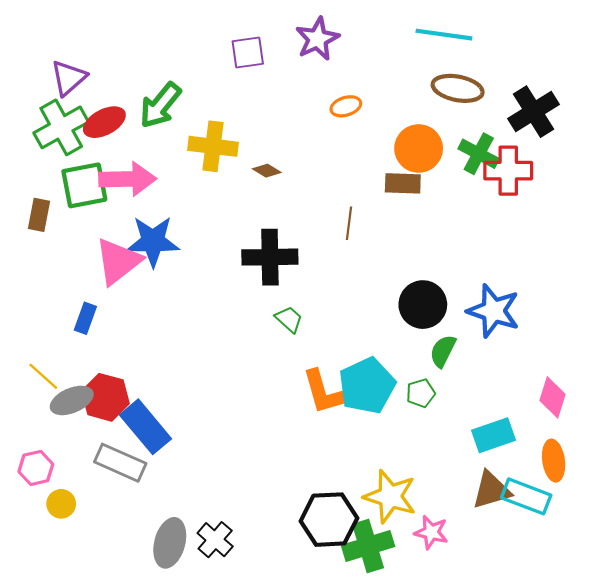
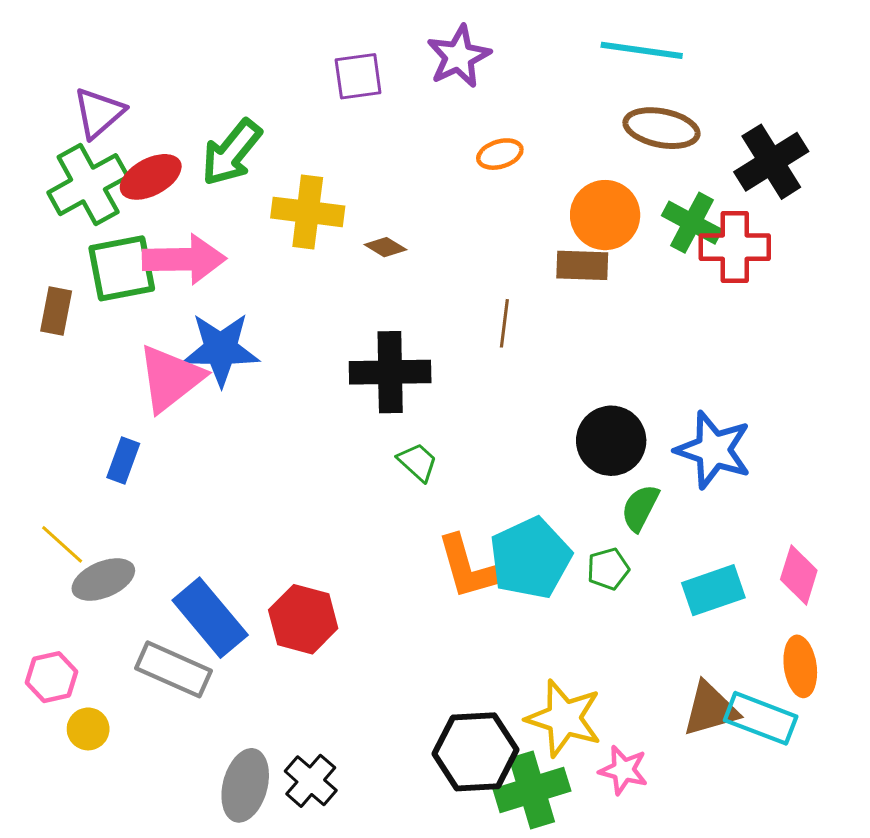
red hexagon: (105, 397) -> (303, 619), moved
cyan rectangle: (493, 435) -> (713, 590), moved

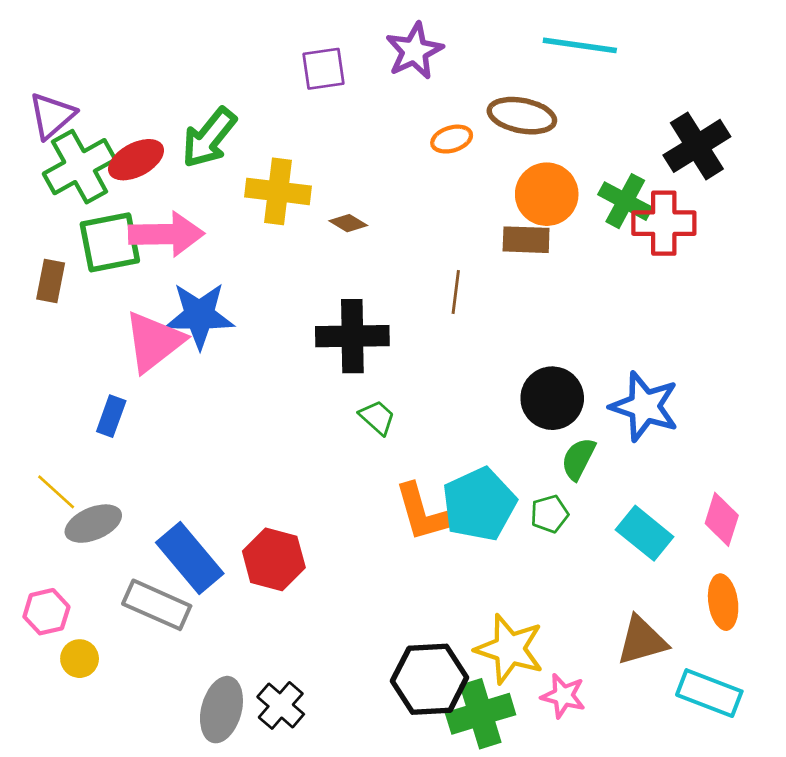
purple triangle: (99, 113) -> (52, 116), moved
brown ellipse: (662, 128) -> (522, 116), moved
cyan rectangle: (713, 590) -> (645, 533), turned 58
cyan rectangle: (761, 718) -> (709, 693), moved

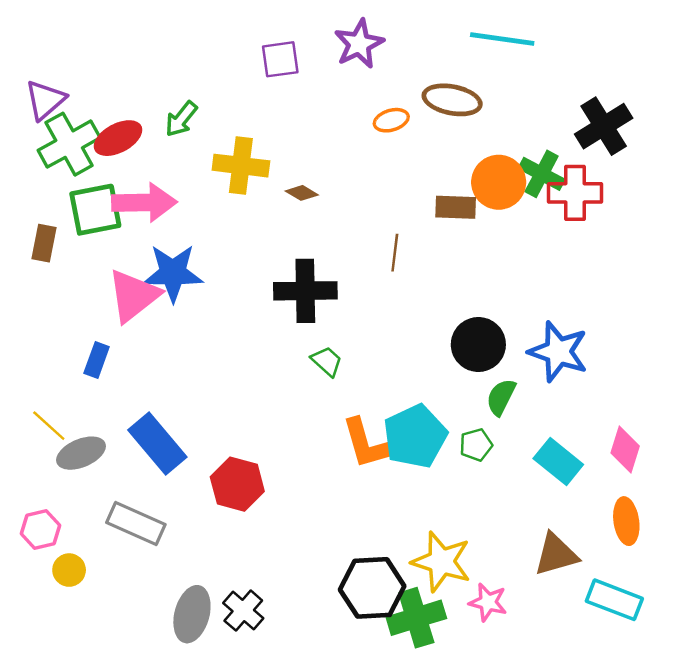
green arrow: (209, 138) -> (181, 119), size x0.7
orange circle: (547, 194) -> (499, 182), moved
blue rectangle: (190, 558) -> (157, 444), moved

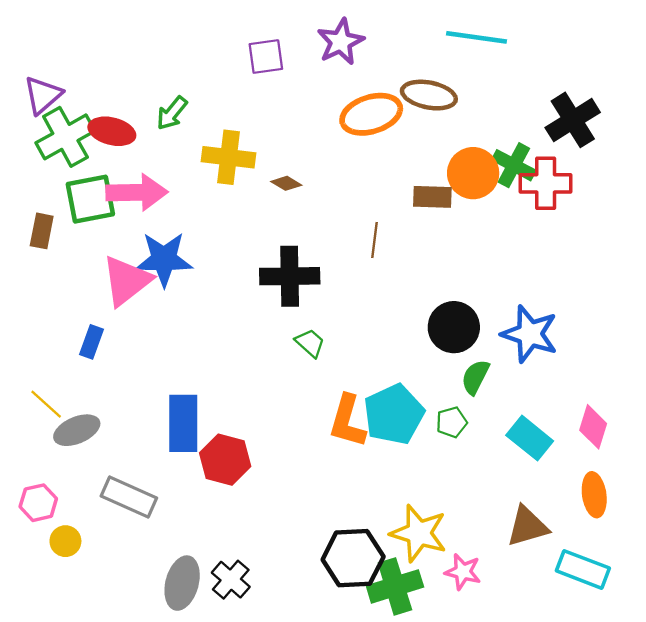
orange ellipse: (391, 120) -> (371, 114), size x1.8
red ellipse: (118, 138) -> (112, 131), turned 42
blue rectangle: (157, 444) -> (183, 423), moved, turned 40
orange L-shape: (366, 444) -> (347, 421), turned 32

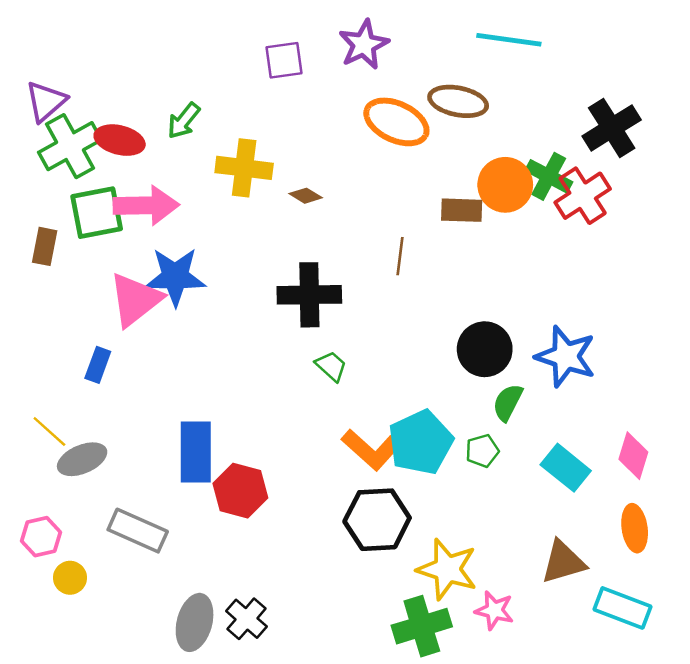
orange ellipse: (371, 114) -> (396, 122), turned 42
red cross: (546, 183) -> (583, 196), turned -33
orange L-shape: (347, 421) -> (371, 450), turned -64
black hexagon: (353, 558) -> (377, 520), moved

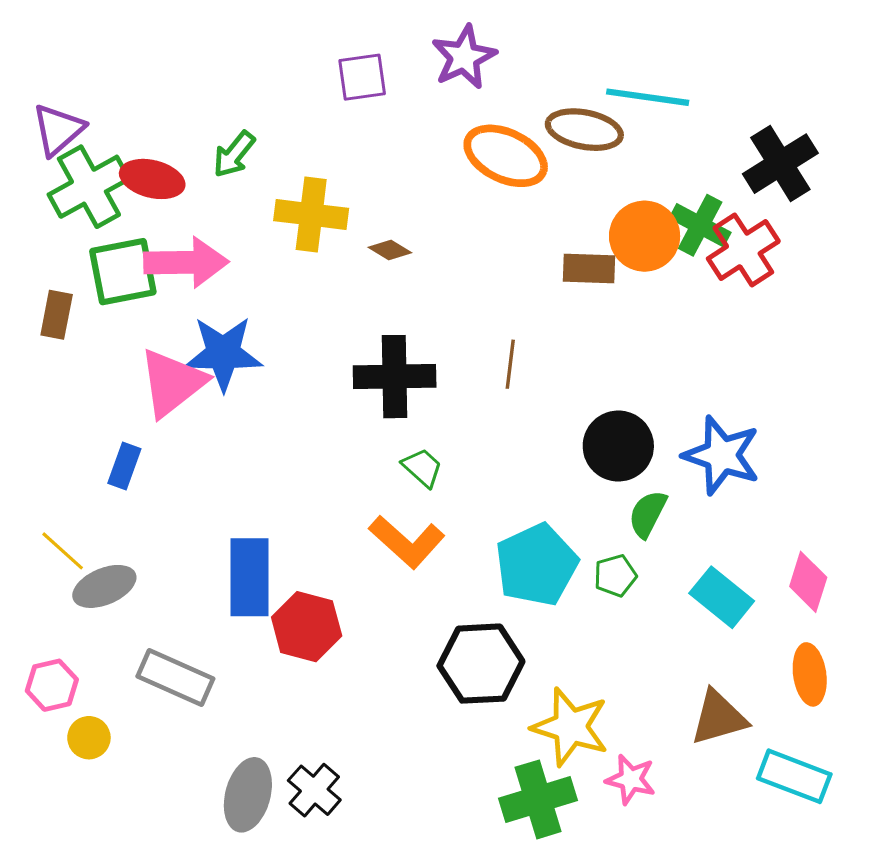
cyan line: (509, 40) -> (648, 97), moved
brown line: (400, 256) -> (510, 364), moved
orange L-shape: (371, 450) -> (407, 542), moved

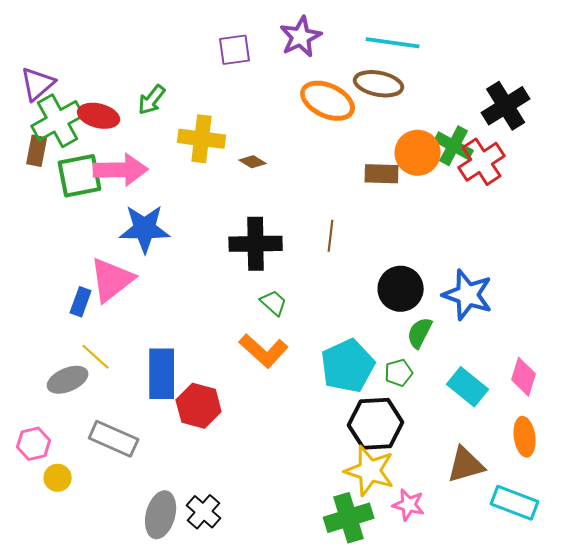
cyan line: (648, 97) -> (393, 43), moved
brown rectangle: (57, 315) -> (37, 151), moved
pink triangle: (172, 383) -> (112, 280), moved
yellow line: (63, 551) -> (96, 357), moved
black hexagon: (481, 664) -> (376, 424), moved

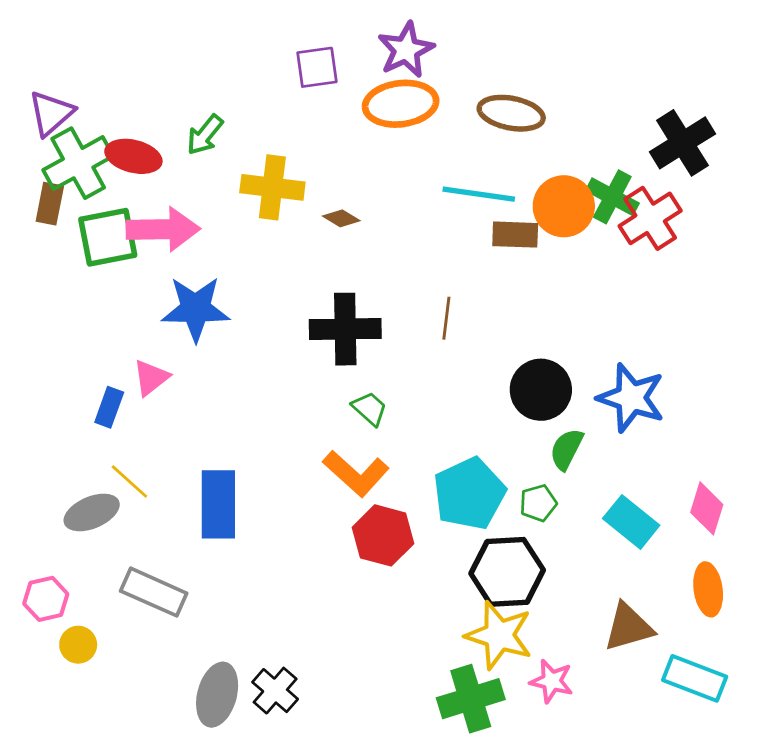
cyan line: (393, 43) -> (479, 194), moved
orange ellipse: (328, 101) -> (401, 104), moved, turned -32
pink triangle: (112, 280) -> (151, 378), size x0.6
red hexagon: (199, 406) -> (383, 535), moved

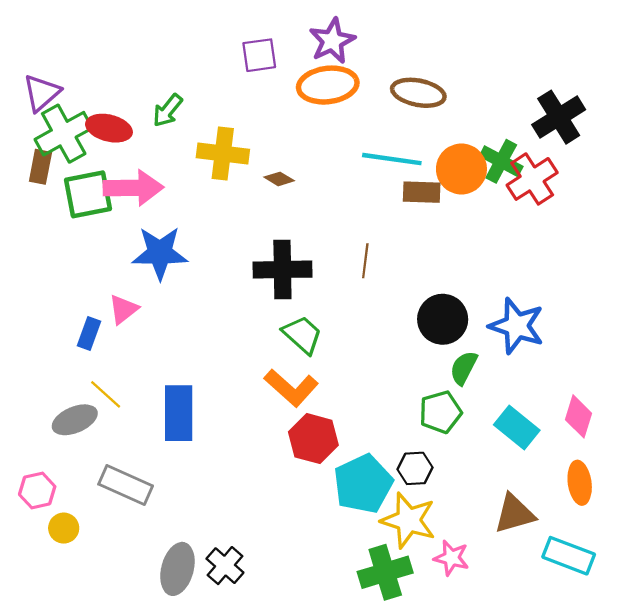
green trapezoid: (370, 409) -> (302, 335), size x1.4
cyan pentagon: (469, 494) -> (363, 484), moved
green pentagon: (538, 503) -> (440, 412), size x1.4
black hexagon: (507, 572) -> (415, 468), size x0.6

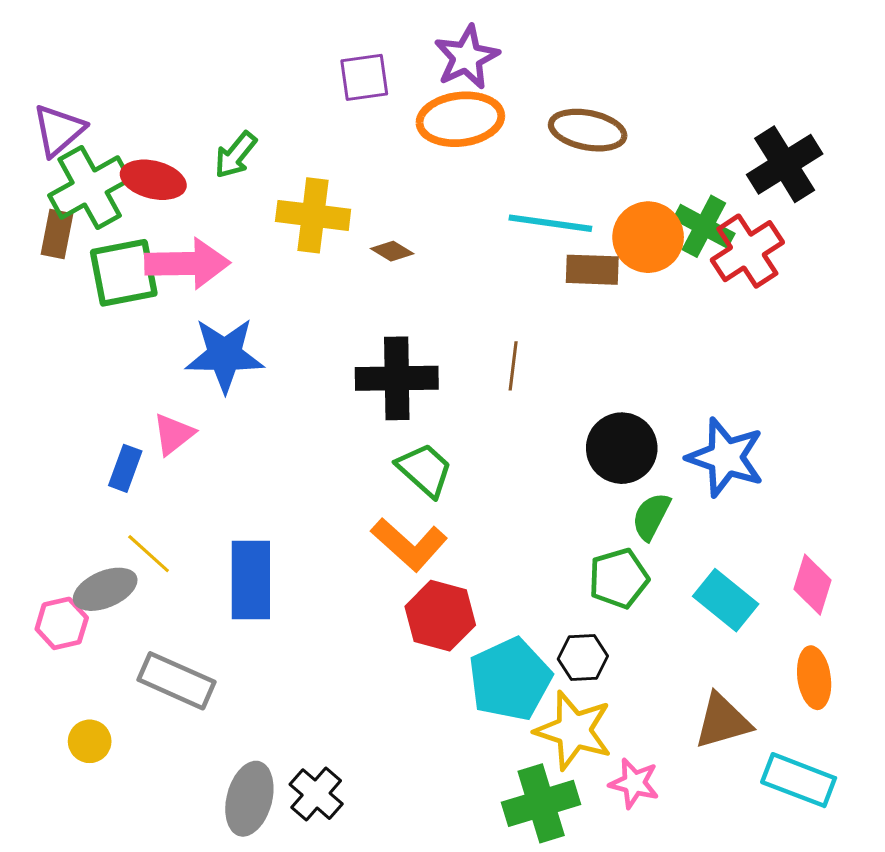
pink hexagon: (37, 490) -> (62, 623), moved

